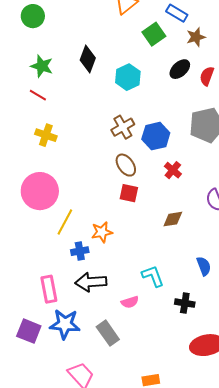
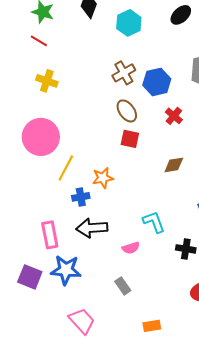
gray rectangle: (108, 333) -> (123, 286), moved, size x0.7

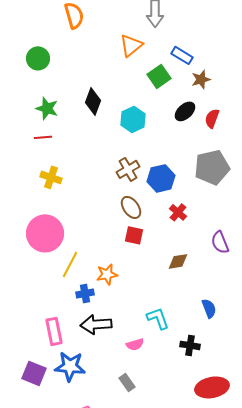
red line: (39, 41) -> (43, 137), turned -36

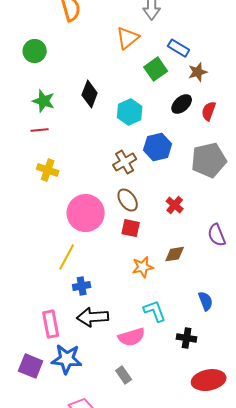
blue hexagon: (161, 178) -> (158, 147), moved
pink circle: (45, 233) -> (86, 213), moved
orange star: (107, 274) -> (143, 267), moved
pink semicircle: (135, 344) -> (132, 337), size x1.5

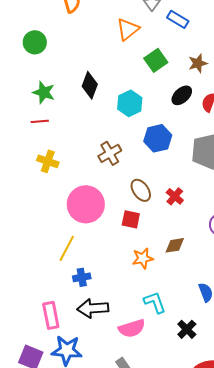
blue rectangle: (179, 48) -> (178, 19), moved
brown cross: (125, 162) -> (110, 153), moved
brown ellipse: (128, 200) -> (141, 190), moved
black cross: (187, 338) -> (187, 329), turned 36

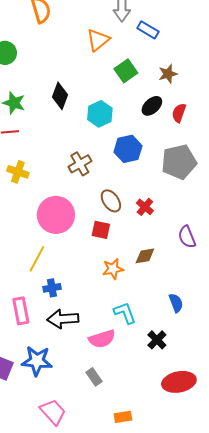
pink rectangle: (51, 315) -> (21, 311), moved

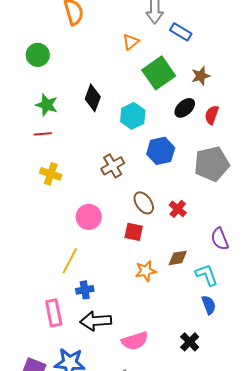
orange triangle: (98, 40) -> (131, 42), size x0.7
green square: (126, 71) -> (159, 73), size x1.4
pink circle: (56, 215) -> (89, 217), size x0.7
cyan L-shape: (125, 313) -> (207, 275), moved

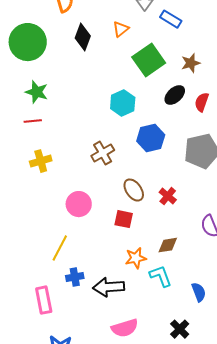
green circle: (38, 55) -> (28, 42), size x1.6
black diamond: (93, 98) -> (83, 37), moved
yellow cross: (51, 174) -> (41, 161), turned -35
cyan L-shape: (207, 275) -> (161, 276), moved
black arrow: (96, 321) -> (109, 287), moved

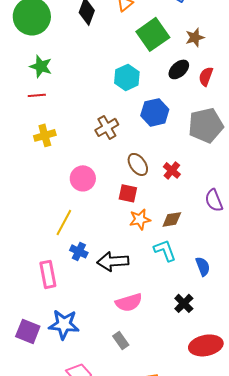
orange star: (136, 258) -> (140, 219), moved
blue cross: (75, 277) -> (79, 251), turned 36

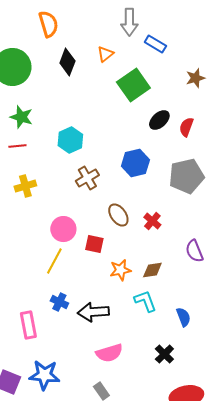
brown star: (195, 37) -> (195, 78), moved
cyan hexagon: (127, 77) -> (70, 140), moved
red square: (128, 193) -> (94, 244), moved
yellow line: (64, 222) -> (54, 261), moved

